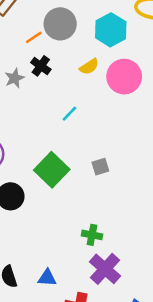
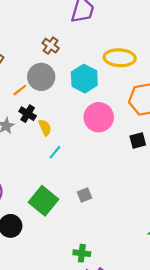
yellow semicircle: (89, 67) -> (45, 128), moved, turned -77

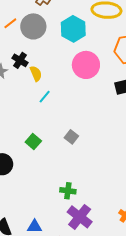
orange line: (20, 90) -> (10, 23), moved
gray square: (84, 195) -> (71, 137), turned -32
green square: (44, 201) -> (33, 141), size x0.6

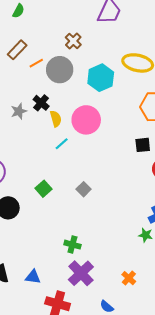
pink circle: (86, 65) -> (86, 120), moved

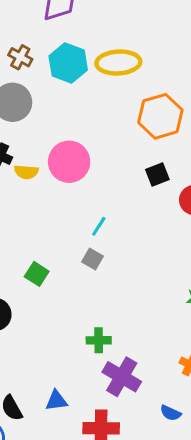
cyan hexagon: (101, 78) -> (68, 63), moved
yellow semicircle: (56, 119) -> (26, 172), turned 126
cyan line: (62, 144) -> (99, 226), moved

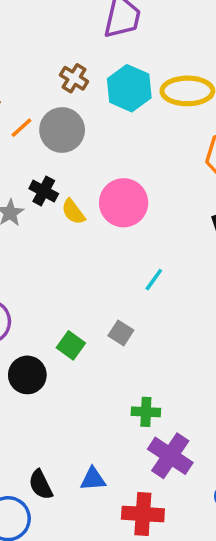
yellow semicircle: (26, 172) -> (73, 212), turned 45
gray square: (93, 259) -> (121, 333), moved
green square: (37, 274) -> (71, 345), moved

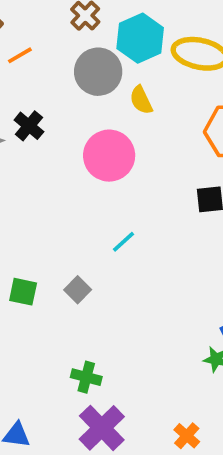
gray circle: (62, 130) -> (98, 72), moved
yellow semicircle: (73, 212) -> (141, 100), moved
green square: (71, 345) -> (23, 292), turned -36

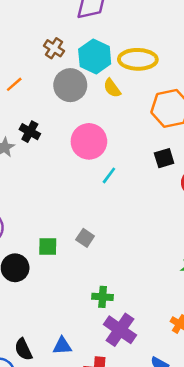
yellow semicircle: (141, 100) -> (112, 88), moved
cyan line: (124, 242) -> (109, 175), moved

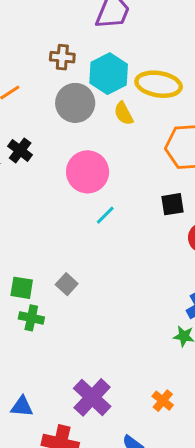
brown cross: (54, 48) -> (62, 57), turned -36
green cross: (103, 297) -> (31, 318), moved

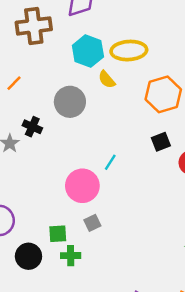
brown cross: (62, 57) -> (34, 26), moved, size x1.8
gray circle: (75, 103) -> (70, 102), moved
pink circle: (88, 172) -> (82, 186), moved
gray square: (67, 284) -> (92, 223), turned 35

